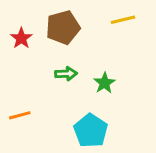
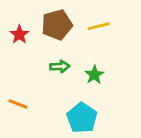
yellow line: (123, 20) -> (99, 26), moved
orange line: (20, 115) -> (18, 104), turned 36

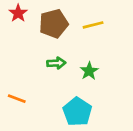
red star: (19, 35) -> (18, 13), moved

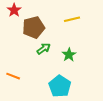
brown pentagon: (54, 24) -> (33, 27), moved
green arrow: (56, 63) -> (44, 49), turned -32

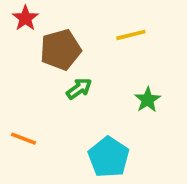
green star: (69, 55) -> (148, 100), moved

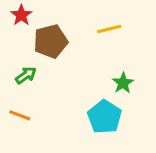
green arrow: (79, 89) -> (26, 75), moved
cyan pentagon: (109, 157) -> (105, 117), moved

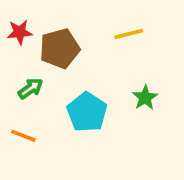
red star: (21, 15) -> (20, 32), moved, turned 30
cyan pentagon: (105, 117) -> (87, 112), moved

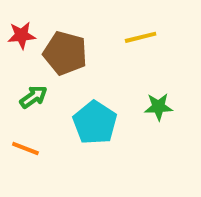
brown pentagon: (60, 49) -> (65, 53), turned 30
green star: (145, 98) -> (158, 107), turned 30

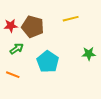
red star: (22, 35) -> (11, 26), moved
green star: (158, 107) -> (89, 54), moved

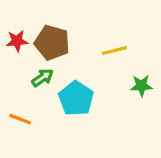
yellow line: (71, 19) -> (114, 51), moved
green arrow: (17, 49) -> (43, 78), moved

